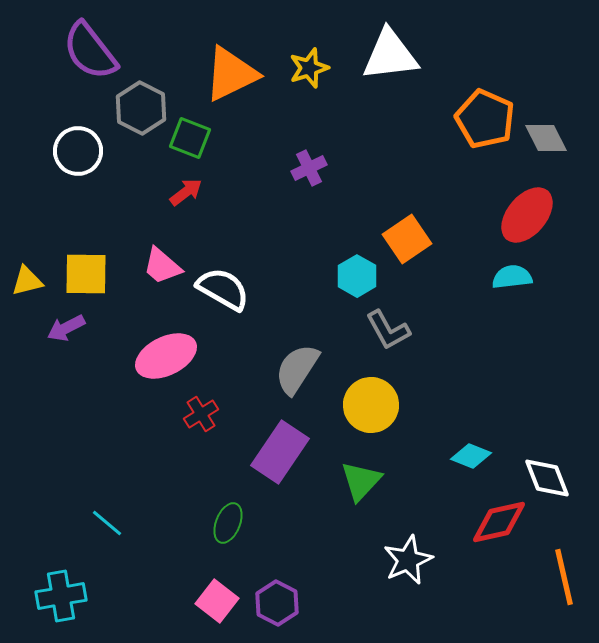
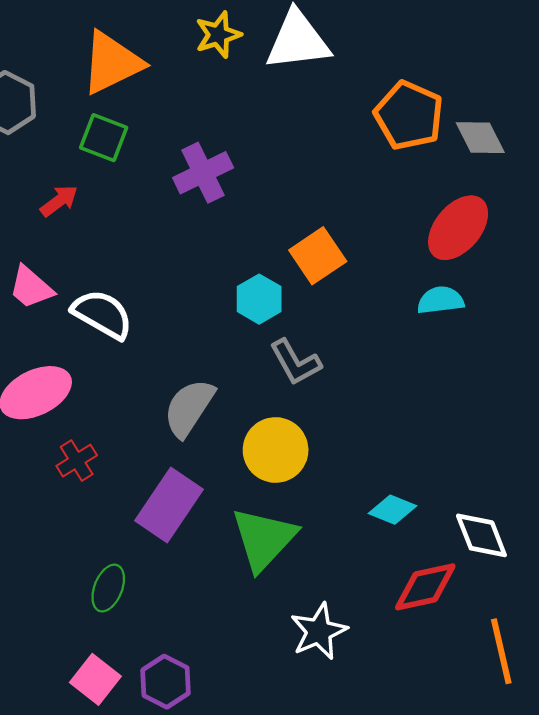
yellow star: (309, 68) -> (218, 35), moved
green square: (190, 138) -> (104, 138), moved
purple cross: (309, 168) -> (203, 173), size x1.4
green triangle: (361, 481) -> (264, 539), size x1.4

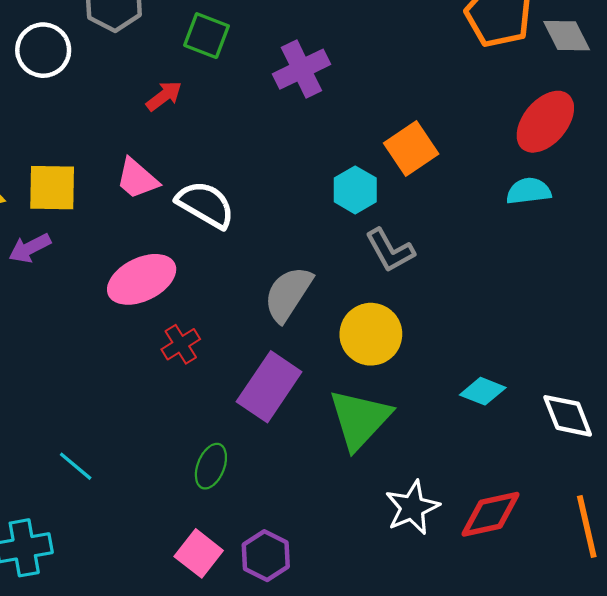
red diamond: (425, 587) -> (491, 514), moved

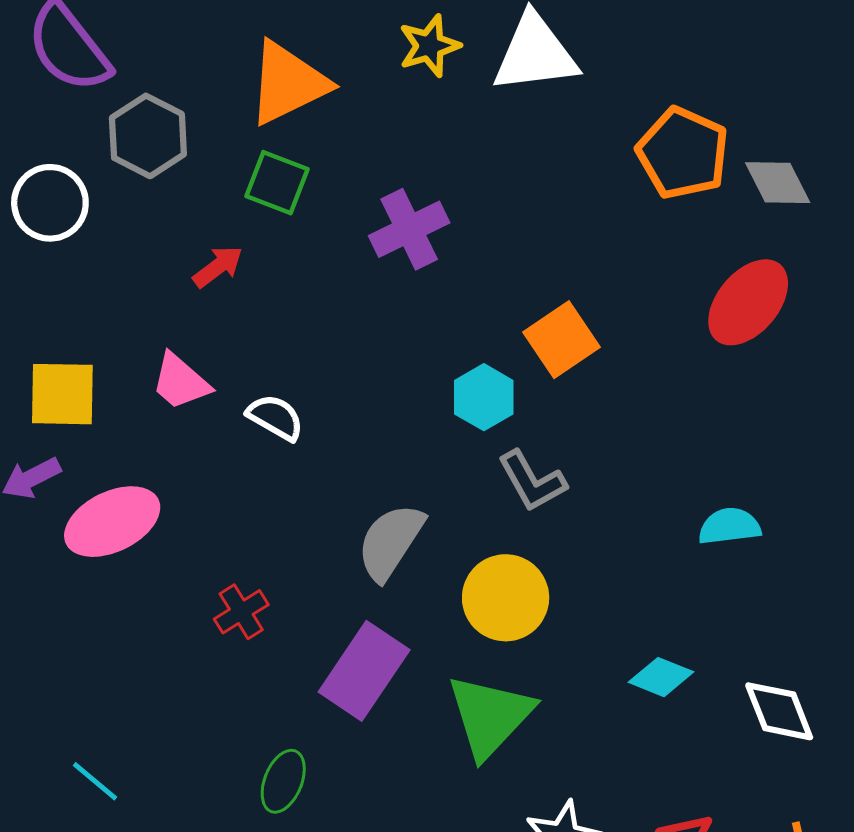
cyan semicircle: (529, 191) -> (729, 526), moved
white semicircle: (205, 204) -> (275, 417), size x0.7
pink ellipse: (142, 279) -> (112, 522), moved

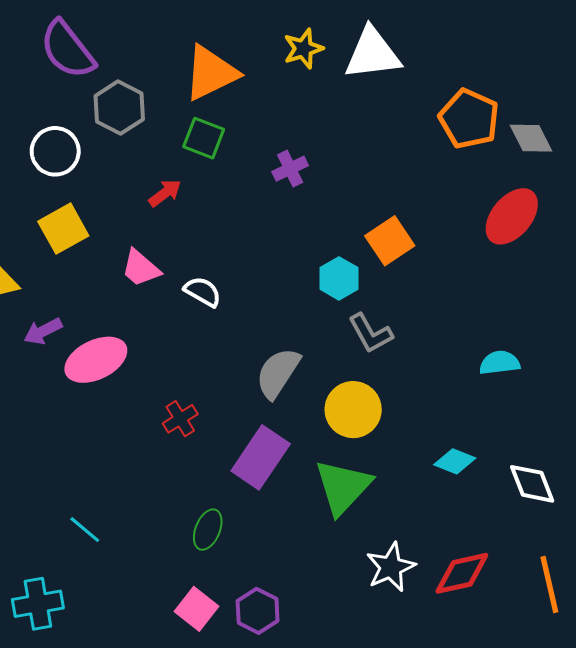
purple cross: (409, 229) -> (290, 169), size x0.7
yellow square: (62, 394) -> (63, 229), moved, turned -30

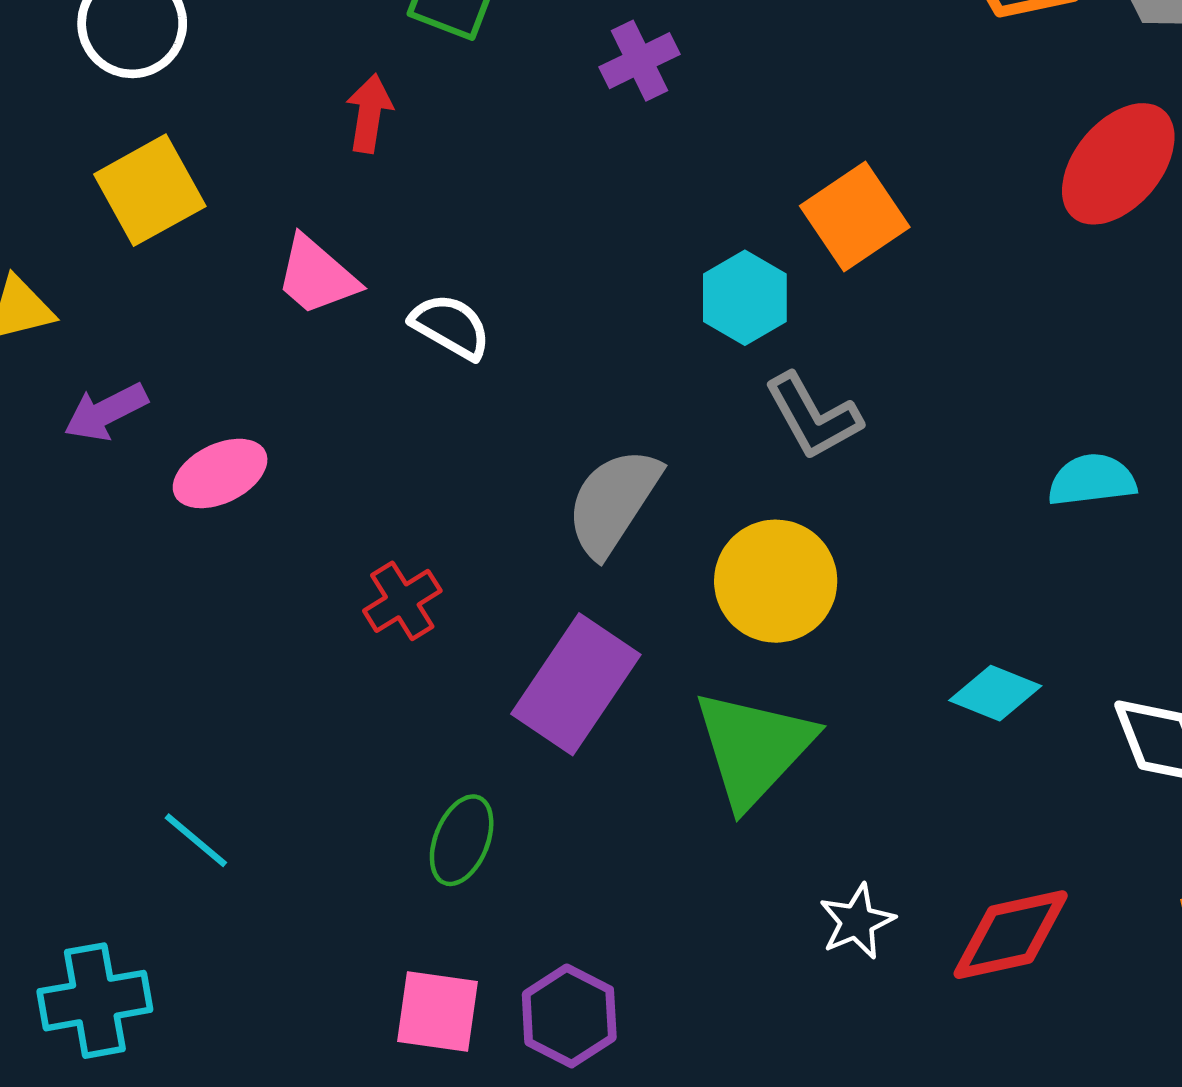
red arrow: (165, 193) -> (369, 113), turned -44
pink ellipse: (96, 360) -> (220, 473), size x0.7
white star: (391, 567) -> (857, 921), size x0.7
pink square: (197, 609) -> (437, 1012), turned -30

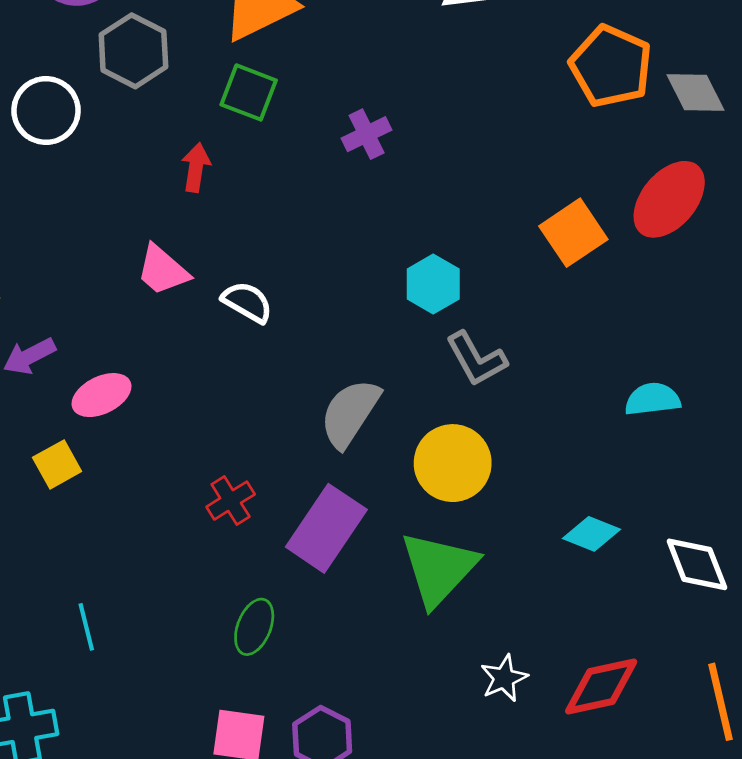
yellow square: (150, 190) -> (57, 464), moved, size x0.7
orange square: (855, 217) -> (573, 233), moved
red cross: (402, 601) -> (231, 501), moved
cyan line: (196, 840) -> (86, 627), turned 36

